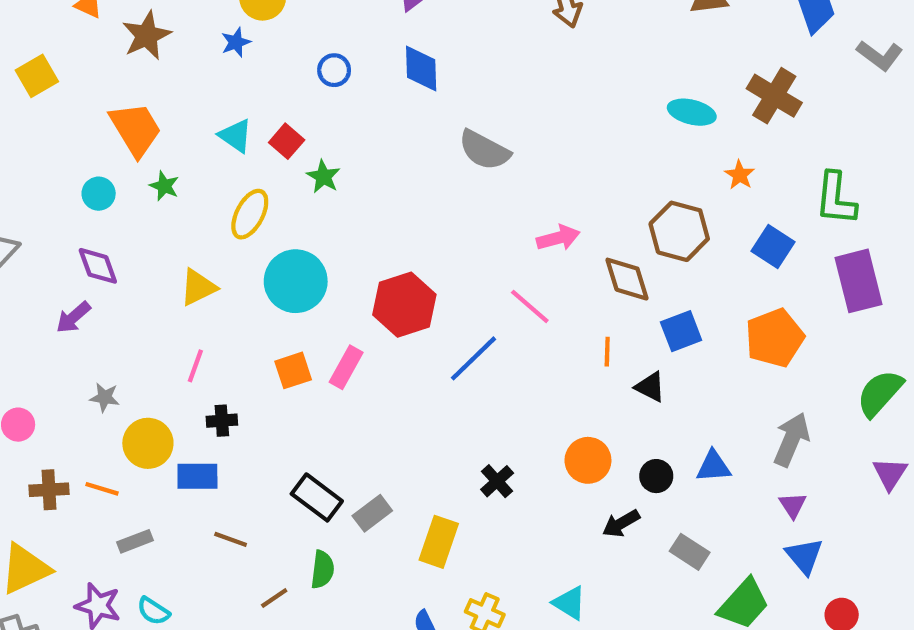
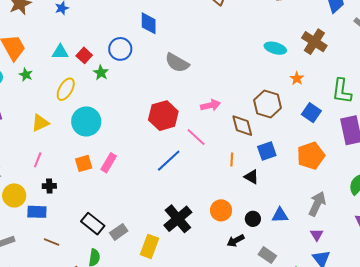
blue circle: (334, 70) -> (120, 49), moved, size x1.5
cyan triangle: (236, 136) -> (60, 52), turned -36
red hexagon: (404, 305) -> (163, 116), moved
black cross: (497, 481) -> (178, 219), size x1.8

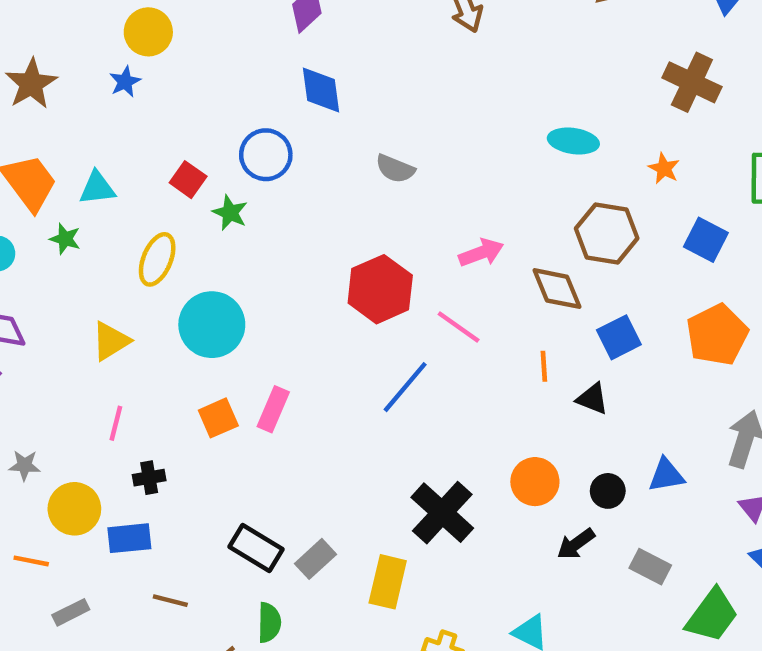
cyan ellipse: (275, 48) -> (573, 141), moved
cyan triangle: (60, 52) -> (97, 188), moved
gray semicircle: (177, 63) -> (395, 169), size x0.7

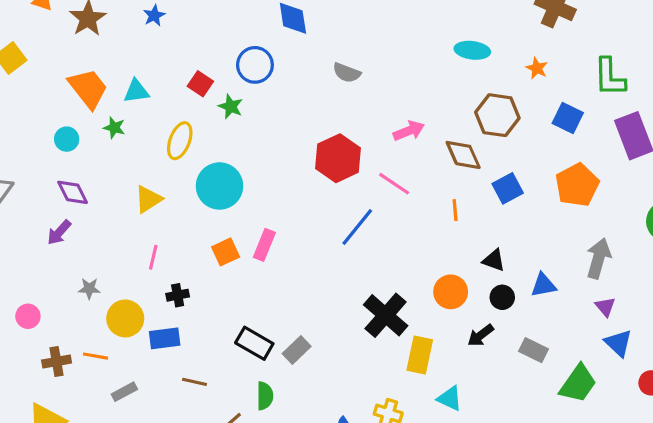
black triangle: (592, 399) -> (494, 260), moved
yellow rectangle: (388, 582) -> (420, 355), moved

